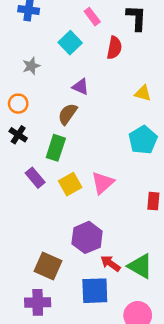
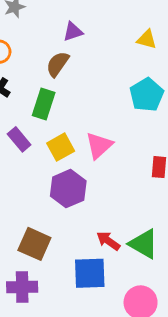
purple triangle: (81, 87) -> (73, 32), turned -42
purple hexagon: (87, 237) -> (68, 189), moved

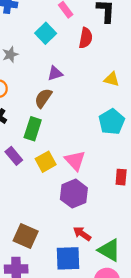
pink triangle: (99, 145) -> (75, 161), turned -30
purple hexagon: (68, 189) -> (74, 194), moved
green triangle: (144, 244) -> (109, 250), moved

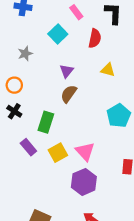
purple triangle: (55, 73) -> (67, 71), turned -32
yellow triangle: (112, 79) -> (108, 70), moved
brown semicircle: (43, 98) -> (69, 94), moved

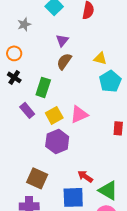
yellow triangle: (108, 70) -> (100, 58), moved
pink triangle: (85, 152) -> (79, 114), turned 48
purple hexagon: (84, 182) -> (57, 141), moved

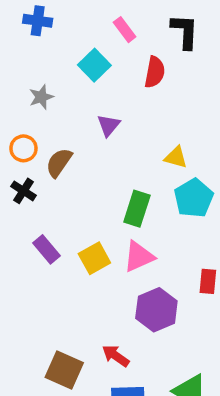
brown semicircle: (64, 61) -> (59, 163), moved
green rectangle: (43, 87) -> (137, 209), moved
purple hexagon: (57, 141) -> (156, 310), moved
red arrow: (85, 176) -> (116, 356), moved

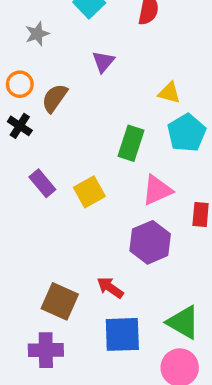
pink triangle: (139, 257) -> (157, 190), moved

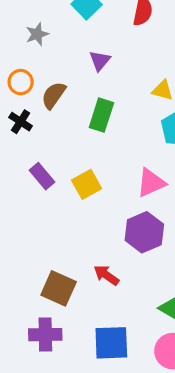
green rectangle: (131, 143) -> (101, 115), moved
blue square: (122, 334) -> (111, 343), moved

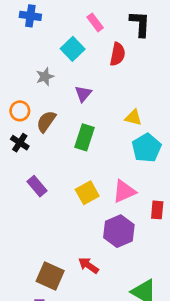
gray star: (37, 34) -> (45, 77), moved
yellow square: (87, 184) -> (87, 193), moved

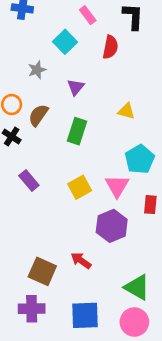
cyan pentagon: (147, 148) -> (140, 159), moved
pink triangle: (124, 191) -> (117, 186), turned -35

